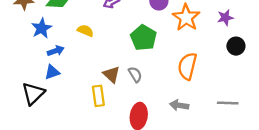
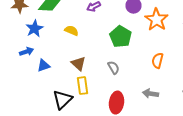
blue arrow: (56, 51) -> (26, 52), moved
orange semicircle: (187, 66) -> (158, 61), size x0.7
brown triangle: (111, 74) -> (78, 64), moved
black triangle: (33, 93) -> (62, 100), moved

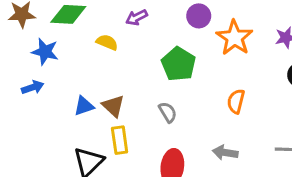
blue star: (34, 29) -> (45, 52), turned -30
yellow semicircle: (72, 31) -> (107, 42), moved
blue triangle: (44, 66) -> (84, 106), moved

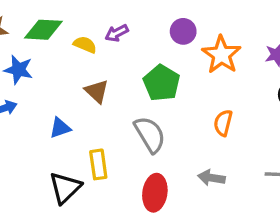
yellow semicircle: (107, 42) -> (85, 45), moved
brown triangle: (113, 106) -> (97, 91), moved
gray semicircle: (168, 112) -> (150, 135), size x1.6

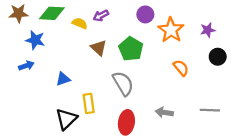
brown triangle: (97, 91) -> (99, 48), moved
orange semicircle: (223, 123) -> (181, 68), moved, turned 126

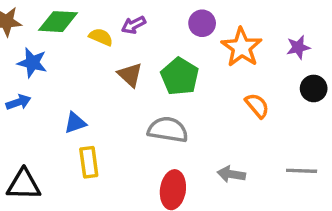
gray semicircle: (123, 83) -> (168, 130), turned -50
yellow rectangle: (89, 103) -> (89, 162), moved
black triangle: (66, 119) -> (24, 185), moved, turned 45

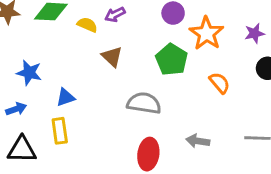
blue star: (32, 63) -> (29, 73), moved
green pentagon: (180, 76) -> (172, 60), moved
blue arrow: (19, 102) -> (16, 109), moved
yellow rectangle: (89, 162) -> (60, 131), moved

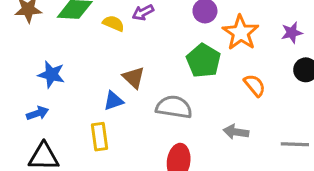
brown triangle: (112, 57) -> (134, 78), moved
blue triangle: (65, 97) -> (113, 101), moved
yellow rectangle: (60, 131) -> (100, 137), moved
gray arrow: (198, 141) -> (236, 132), moved

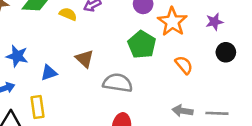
blue triangle: (113, 101) -> (49, 73), moved
gray arrow: (236, 132) -> (183, 111), moved
yellow rectangle: (100, 137) -> (37, 107), moved

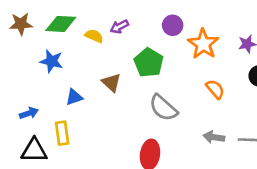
green pentagon: (142, 45) -> (149, 63), moved
blue star: (17, 56) -> (51, 61), moved
gray semicircle: (118, 83) -> (163, 108), moved, turned -148

